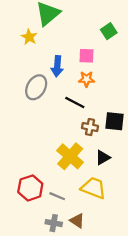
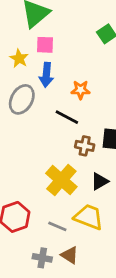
yellow star: (29, 37) -> (19, 58), moved
pink square: (86, 56) -> (45, 45), moved
gray line: (57, 196) -> (57, 226), moved

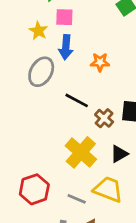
black line: (67, 117) -> (77, 100), moved
brown cross: (85, 146) -> (104, 118), turned 30

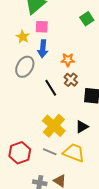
black line: (77, 100) -> (51, 88), turned 30
brown cross: (104, 118) -> (71, 80), moved
gray line: (77, 199) -> (50, 152), moved

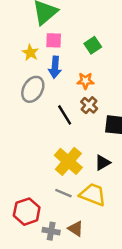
green square: (87, 19) -> (93, 45), moved
red hexagon: (20, 153) -> (27, 212), moved

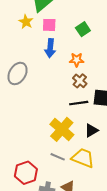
yellow star: (30, 53) -> (26, 22), moved
gray ellipse: (33, 89) -> (18, 73), moved
black line: (65, 115) -> (79, 103), moved, turned -66

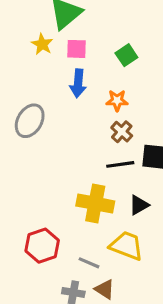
yellow cross: (62, 129) -> (95, 203), turned -30
gray line: (58, 157) -> (89, 263), moved
red hexagon: (26, 173) -> (42, 246), moved

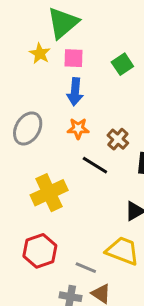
orange star: (117, 100) -> (78, 128), moved
black line: (120, 164) -> (95, 165), moved, turned 40
yellow cross: (95, 203) -> (49, 193), moved, turned -36

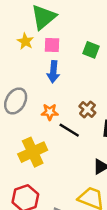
green square: (122, 64) -> (91, 50), turned -35
orange star: (78, 128) -> (50, 112), moved

